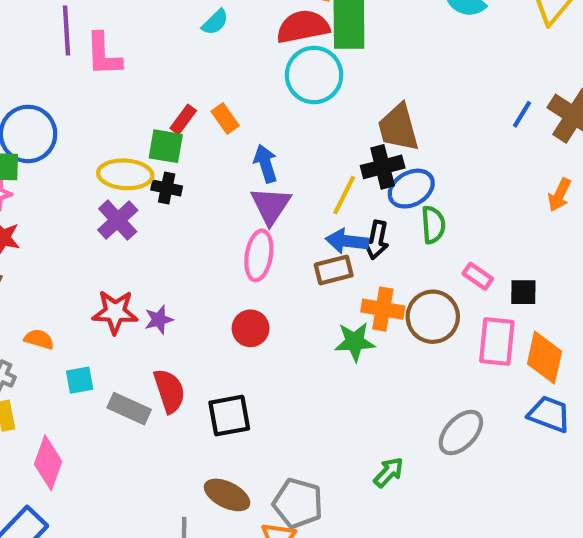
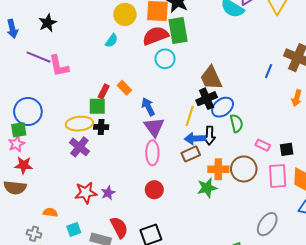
purple line: (66, 30) -> (38, 57), turned -55
cyan circle: (314, 75) -> (165, 59), size x0.7
blue line: (522, 114) -> (269, 71), moved

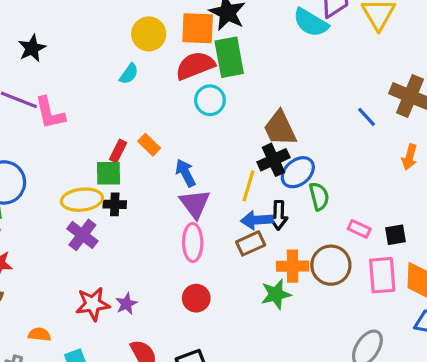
blue line: (269, 71) -> (367, 117), turned -64

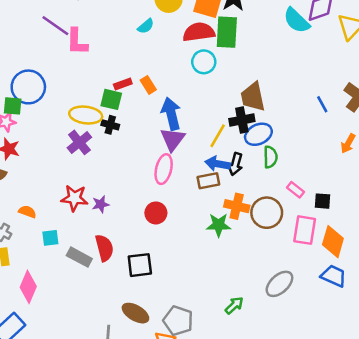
red rectangle: (118, 151) -> (123, 84), turned 30
blue arrow: (186, 173) -> (171, 114), size x1.4

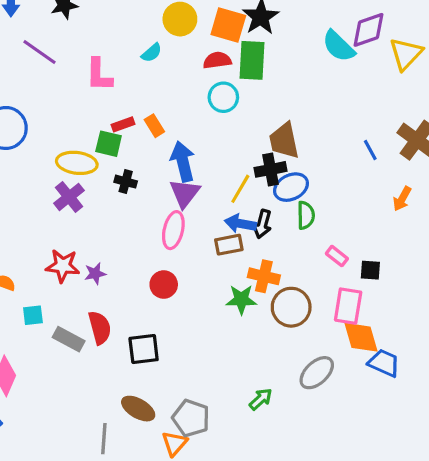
red semicircle: (199, 32) -> (217, 60), size x0.7
pink L-shape: (77, 42) -> (99, 75), moved
black cross: (110, 125) -> (126, 182), moved
brown circle: (267, 213) -> (291, 307), moved
orange diamond: (333, 242) -> (361, 337), moved, turned -32

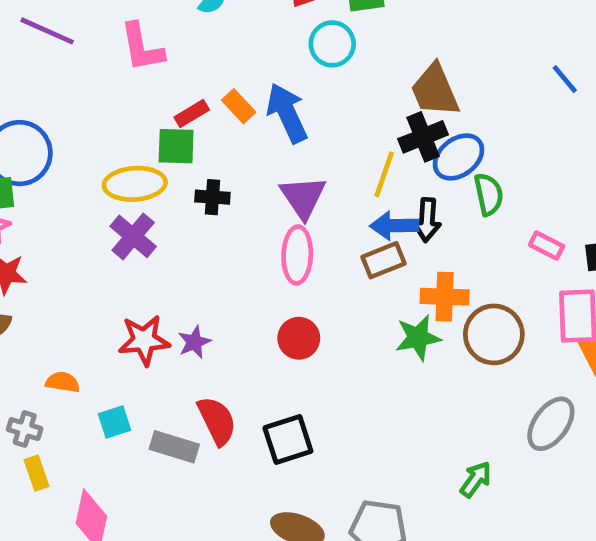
blue arrow: (183, 161) -> (287, 113), moved

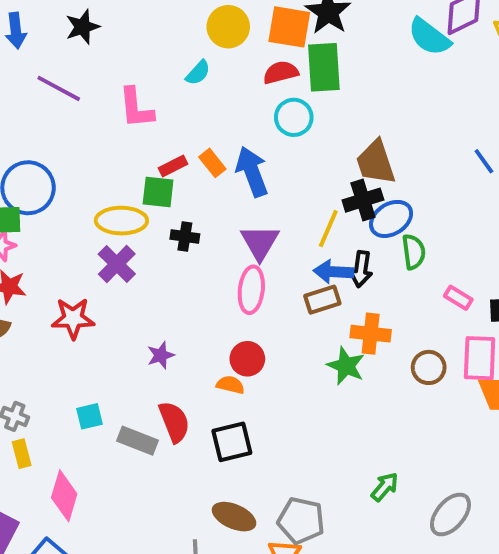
brown circle: (494, 334) -> (429, 367), moved, size x0.7
green star: (418, 338) -> (346, 366), turned 30
red star: (144, 340) -> (73, 318), moved
orange semicircle: (63, 382) -> (230, 385), moved
gray ellipse: (551, 424) -> (450, 514), moved

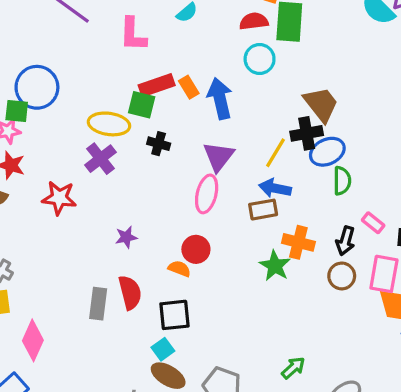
brown trapezoid: (376, 162) -> (321, 104), turned 153
red rectangle: (173, 166) -> (157, 85), size x1.5
black arrow: (361, 269) -> (345, 241), moved
cyan square: (90, 416) -> (163, 349), moved, turned -30
gray rectangle: (137, 441) -> (98, 304), turned 68

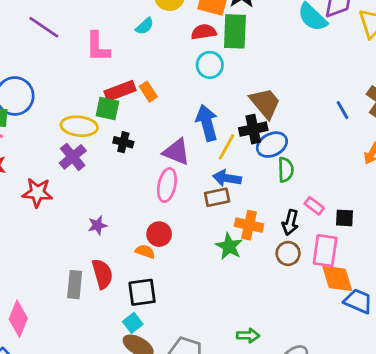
blue arrow: (220, 98) -> (207, 123), moved
purple triangle: (219, 156) -> (176, 152), turned -44
green arrow: (293, 368) -> (248, 336), turned 45

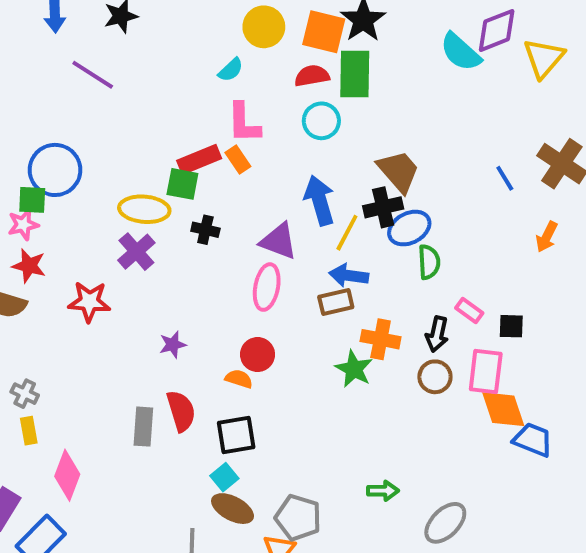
pink L-shape: (98, 47) -> (244, 123), moved

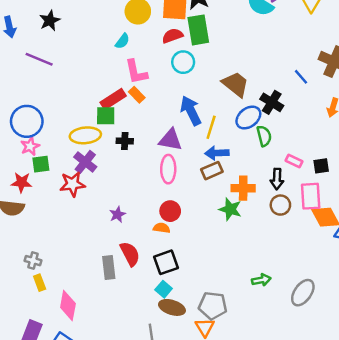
green square: (32, 200) -> (41, 164), moved
black cross: (383, 207) -> (272, 102), moved, turned -35
pink star: (23, 225) -> (30, 146), moved
red star: (89, 302) -> (72, 184), moved

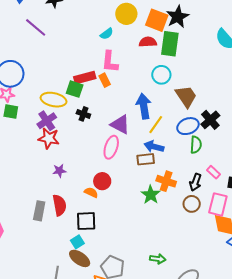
cyan circle: (183, 62) -> (161, 75), moved
red star: (72, 184) -> (49, 138), moved

